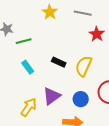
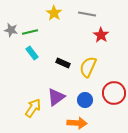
green line: (24, 41) -> (30, 32), moved
cyan rectangle: (28, 67) -> (32, 53), moved

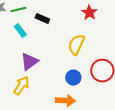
black rectangle: (63, 63) -> (42, 19), moved
purple triangle: (56, 97) -> (29, 62), moved

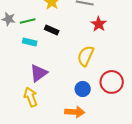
cyan rectangle: (20, 31) -> (30, 42), turned -40
yellow arrow: (21, 86) -> (31, 97), turned -54

